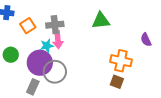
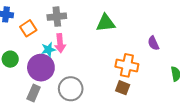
gray cross: (55, 25) -> (57, 17), moved
gray circle: (55, 72) -> (71, 89), moved

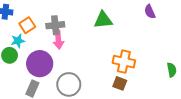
gray cross: (57, 17) -> (55, 25), moved
purple semicircle: (153, 43) -> (150, 12), moved
cyan star: (48, 50) -> (18, 41), moved

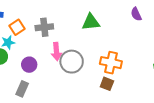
pink arrow: (58, 40) -> (56, 51), moved
purple circle: (40, 64) -> (29, 65), size x0.6
gray circle: (69, 84) -> (72, 62), moved

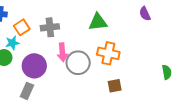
orange cross: (111, 63) -> (108, 53), moved
purple circle: (29, 65) -> (34, 66), size x1.5
brown square: (107, 84) -> (115, 86), turned -32

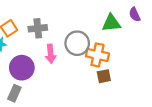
green triangle: (98, 22) -> (111, 23), moved
gray circle: (78, 63) -> (77, 43), moved
brown square: (115, 86) -> (104, 76), moved

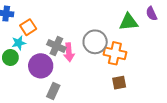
gray cross: (38, 28) -> (56, 46), moved, turned 30
brown square: (104, 76) -> (119, 83), moved
gray rectangle: (14, 93) -> (53, 91), moved

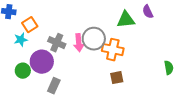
pink arrow: (69, 52) -> (79, 43), moved
green circle: (10, 58) -> (23, 71), moved

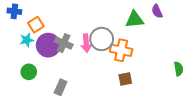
purple circle: (42, 62) -> (48, 45), moved

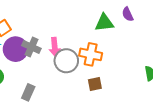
gray circle: (102, 39) -> (66, 61), moved

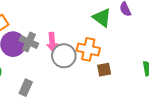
green triangle: (104, 23) -> (102, 18), turned 42
brown square: (95, 84) -> (104, 70), moved

